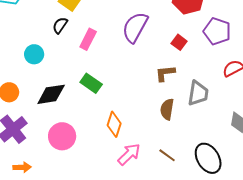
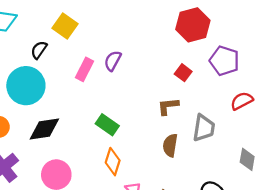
black semicircle: (60, 25) -> (39, 50), moved
purple semicircle: (135, 27) -> (113, 61), moved, size x0.6
cyan circle: (34, 54) -> (26, 86), size x1.8
green rectangle: (91, 83) -> (107, 125), moved

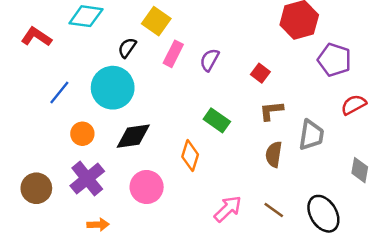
pink rectangle: (84, 69) -> (173, 54), moved
red square: (183, 73) -> (260, 73), moved
green rectangle: (107, 125) -> (217, 120), moved
orange diamond: (113, 162) -> (190, 156), moved

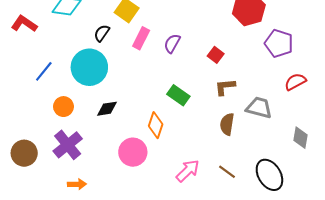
gray trapezoid: (311, 135) -> (259, 108), turned -84
black diamond: (133, 136) -> (107, 109), size x0.7
pink circle: (147, 187) -> (133, 152), moved

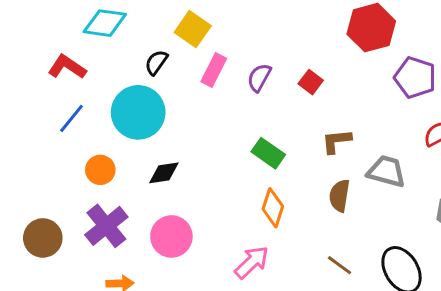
red L-shape: (24, 24) -> (67, 67), moved
red square: (216, 55) -> (311, 82), moved
orange diamond: (156, 125) -> (273, 208), moved
pink circle: (133, 152) -> (171, 236), moved
pink arrow: (188, 171) -> (252, 262), moved

